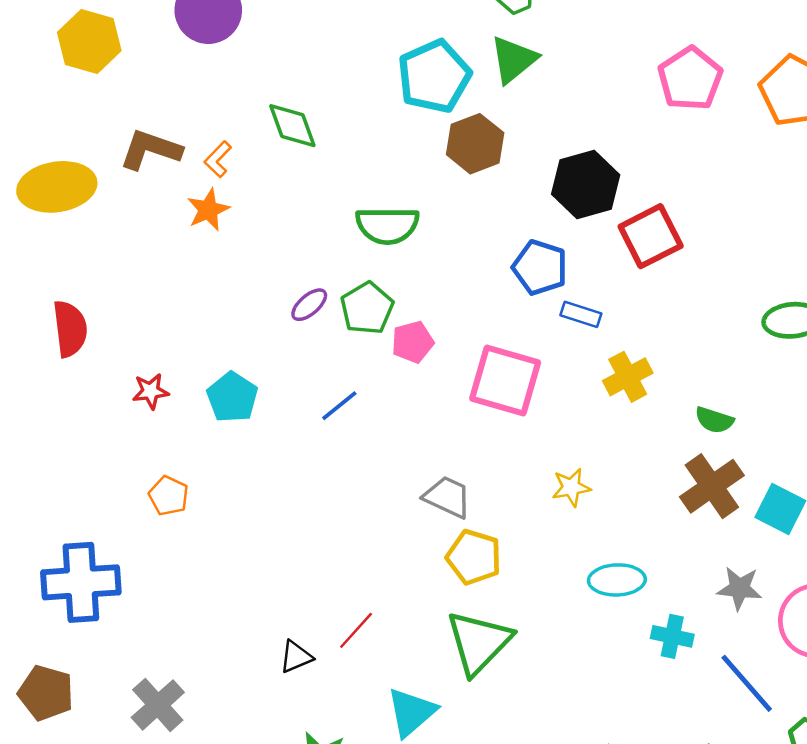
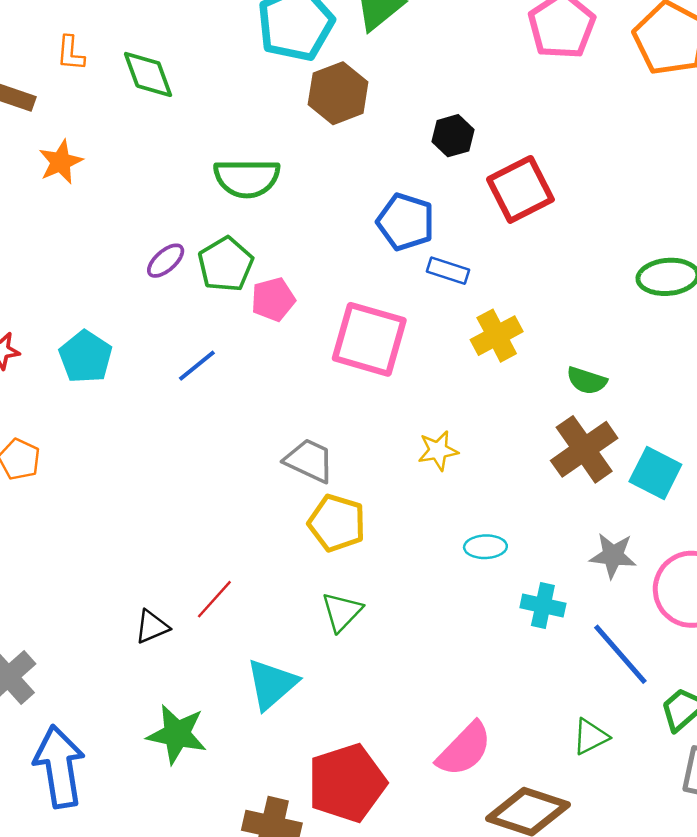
orange L-shape: (218, 159) -> (71, 53), moved, turned -39
black hexagon: (586, 185) -> (453, 136), size x0.6
cyan ellipse: (617, 580) -> (485, 547), size x0.7
green triangle: (479, 642) -> (342, 612), size x0.6

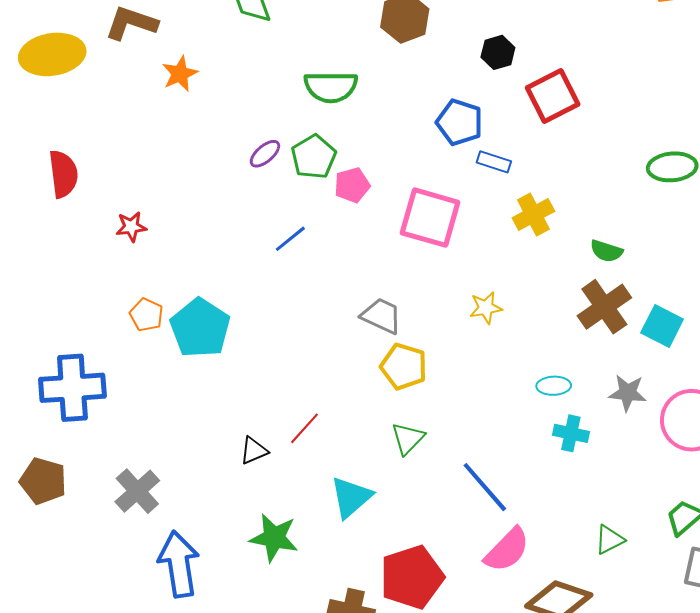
cyan pentagon: (86, 357) -> (200, 328), moved, size x1.4
cyan ellipse: (485, 547) -> (554, 386), moved
blue line: (620, 654) -> (485, 487), moved

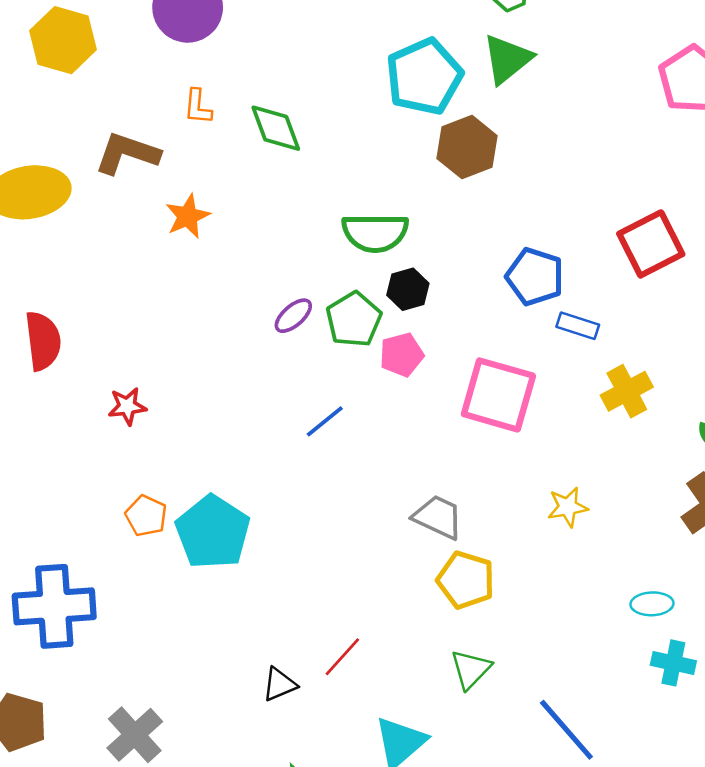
black hexagon: (498, 52) -> (408, 289), moved

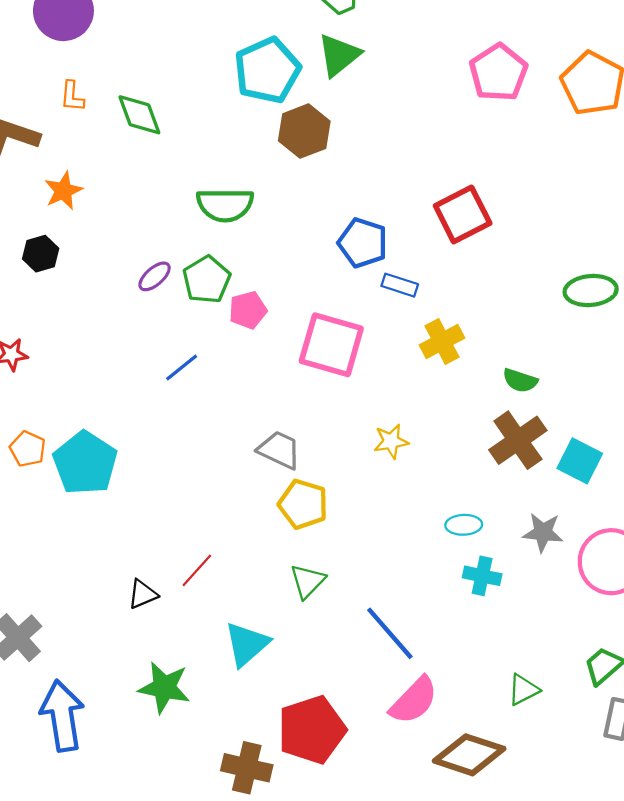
black hexagon: (408, 289) -> (41, 254), moved

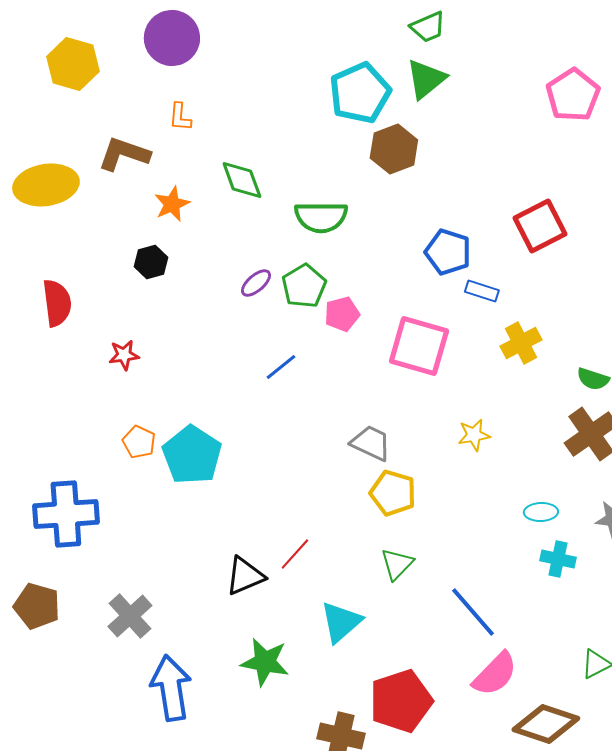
green diamond: (139, 115) -> (242, 180), moved
black triangle: (143, 594) -> (245, 576), size x1.4

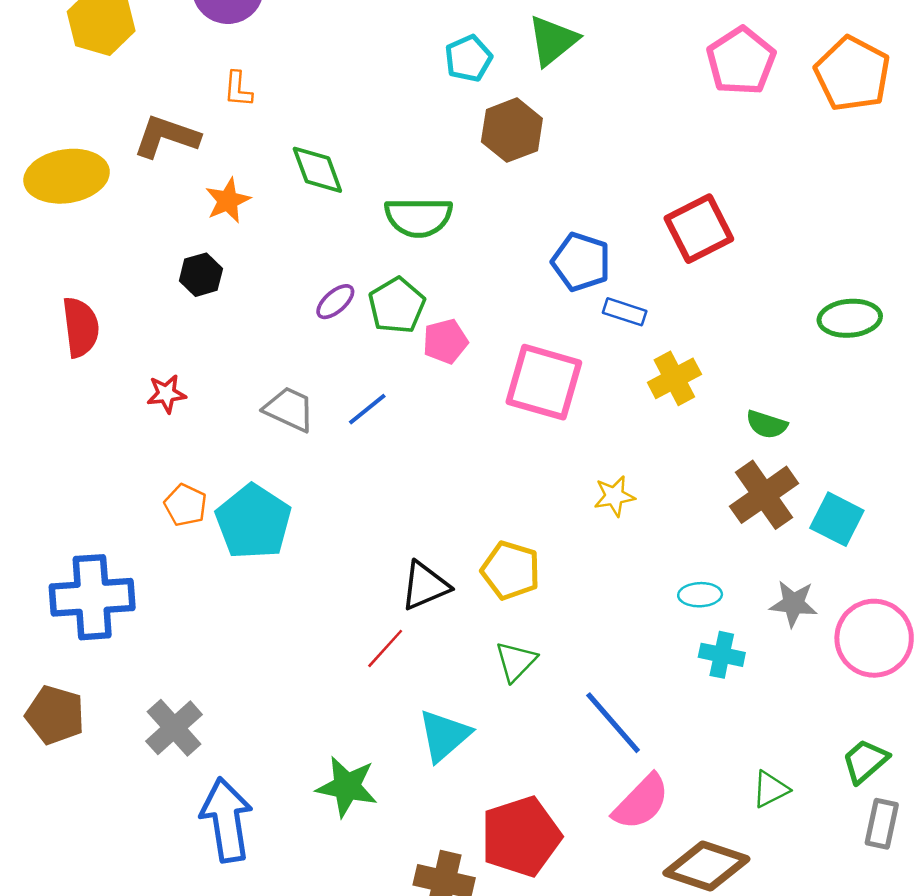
cyan pentagon: (360, 93) -> (468, 58), size x0.6
gray trapezoid: (371, 443) -> (289, 409), moved
black triangle: (245, 576) -> (425, 586), moved

